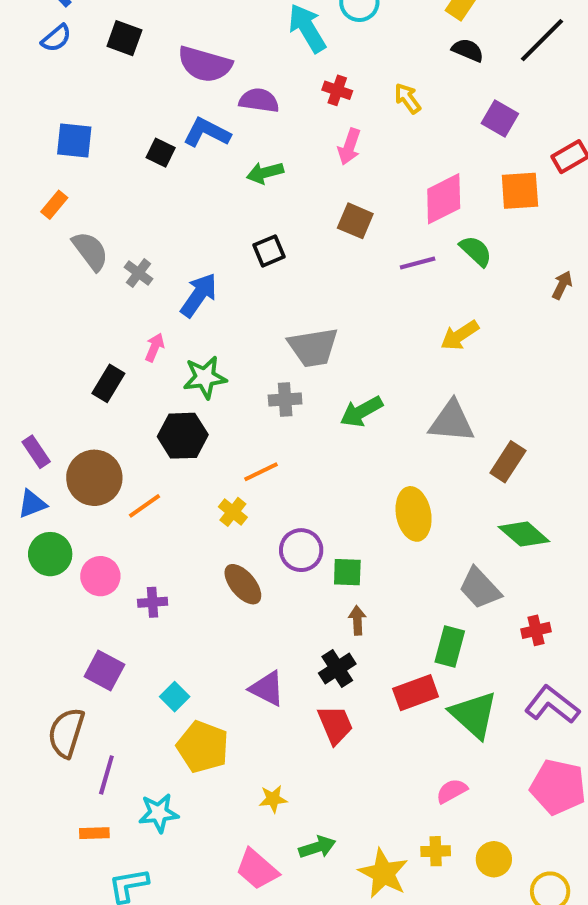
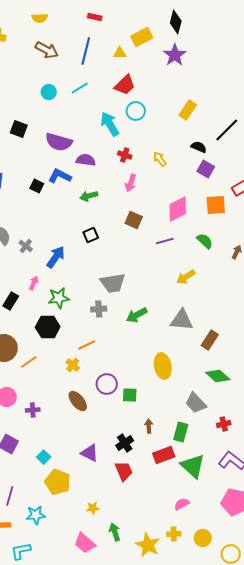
black semicircle: (468, 50) -> (199, 147), moved
green semicircle: (476, 251) -> (205, 241), moved
brown arrow: (357, 620) -> (149, 426), moved
green arrow: (317, 847) -> (115, 532), turned -90

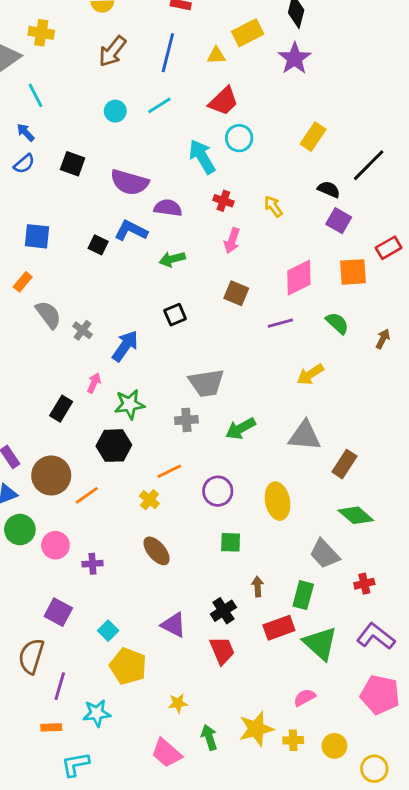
brown arrow: (47, 50) -> (112, 51), turned 100
purple circle: (107, 384) -> (218, 491), moved
yellow star: (148, 545) -> (256, 729), moved, turned 30

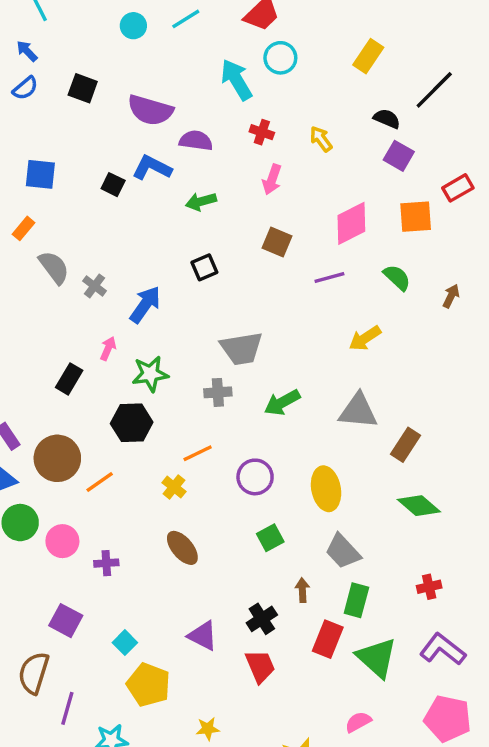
green square: (231, 542) -> (270, 538), turned -30
gray trapezoid: (324, 554) -> (343, 551), moved
red rectangle: (279, 628) -> (328, 639), turned -48

